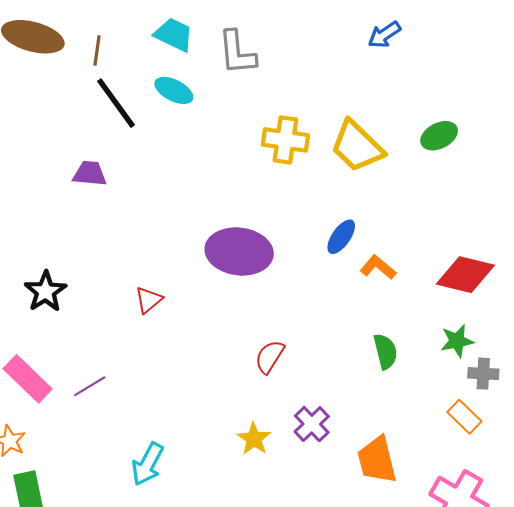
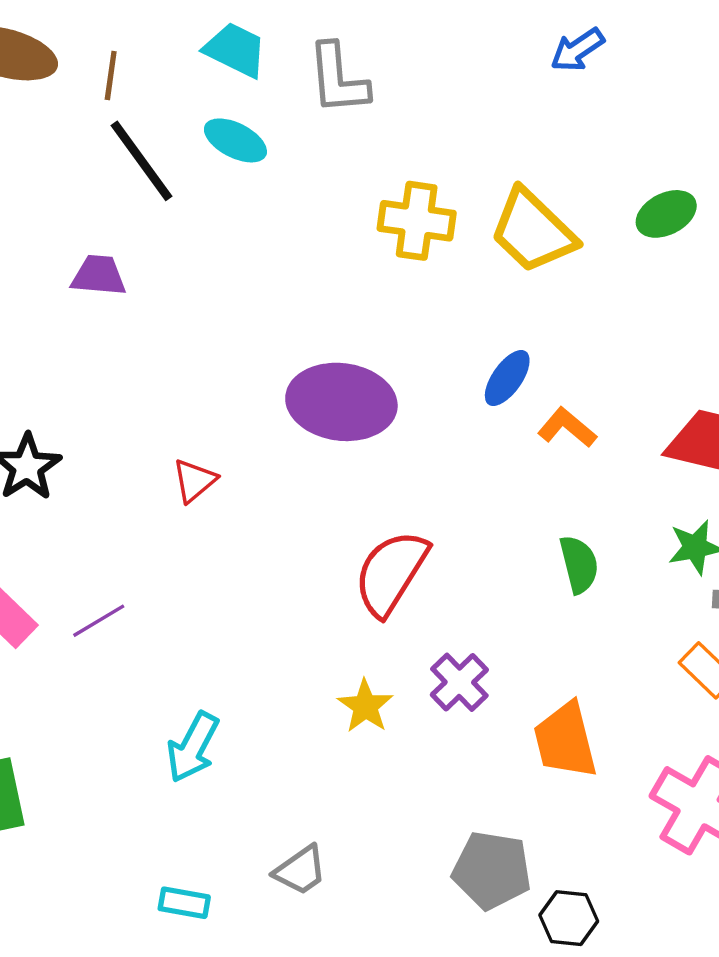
red semicircle: (270, 357) -> (391, 573), size x1.6

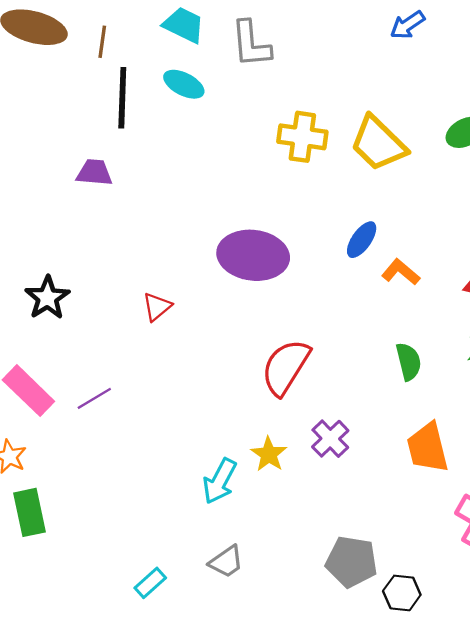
black line: (141, 161) -> (122, 98), turned 38
orange trapezoid: (565, 740) -> (428, 448), moved
cyan arrow: (193, 747) -> (220, 481), moved
cyan rectangle: (184, 903) -> (150, 583), turned -52

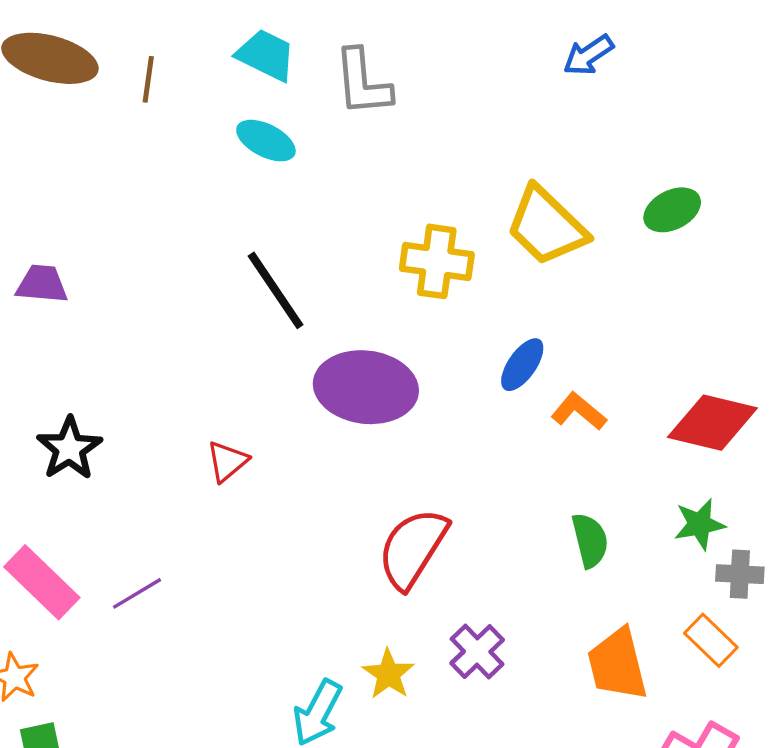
black line: (122, 98) -> (276, 290), moved, turned -36
yellow cross: (302, 137) -> (437, 261), moved
purple trapezoid: (94, 173) -> (42, 284), moved

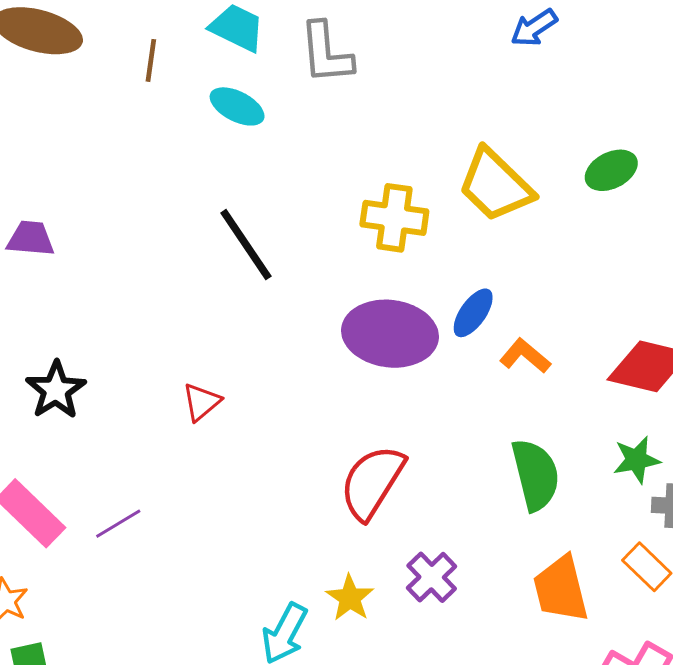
brown line: (148, 79) -> (151, 60), moved
purple ellipse: (366, 387) -> (390, 334), moved
green semicircle: (590, 540) -> (535, 475), size x1.4

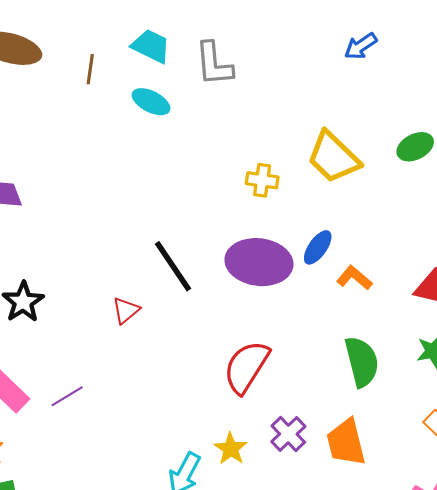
yellow cross: (394, 218) -> (262, 180), size x0.7
black line: (246, 245) -> (173, 266), moved
orange trapezoid: (561, 589) -> (346, 442), moved

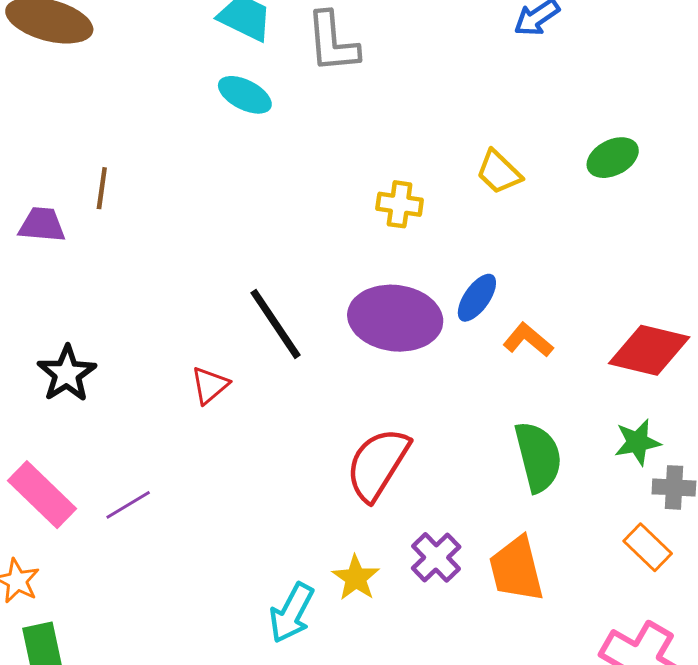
brown line: (90, 69) -> (102, 188), moved
yellow trapezoid: (333, 157) -> (499, 172), size x0.6

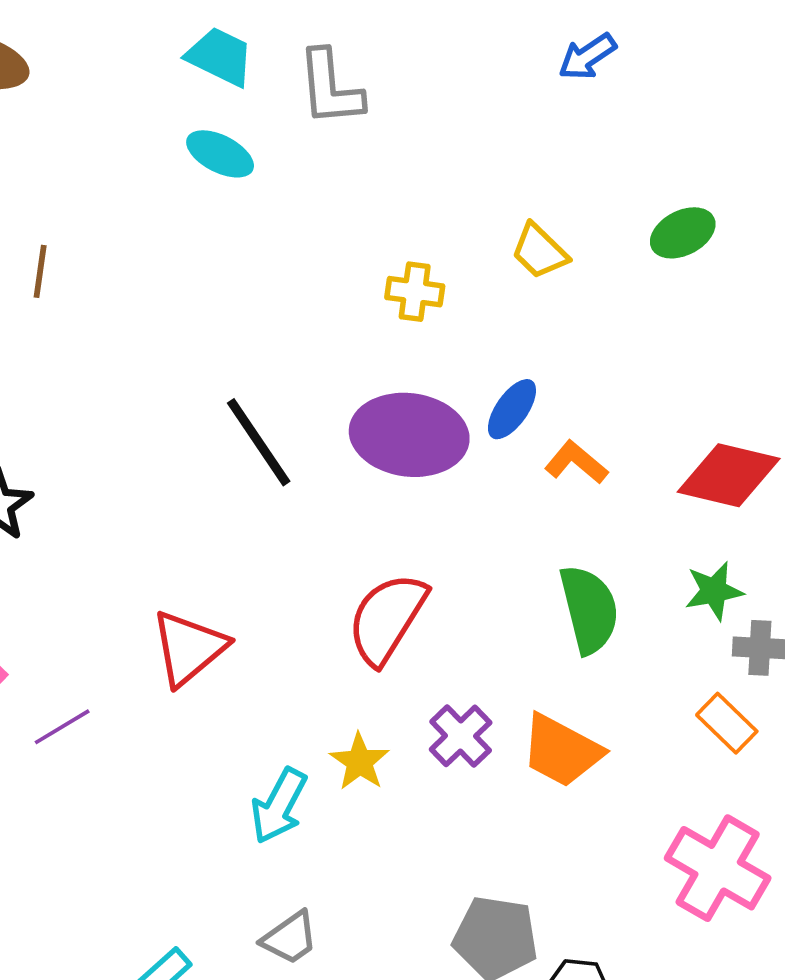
red triangle: (210, 385) -> (189, 648), moved, size x1.6
purple line: (128, 505) -> (62, 727), moved
orange trapezoid: (516, 569) -> (562, 751), turned -48

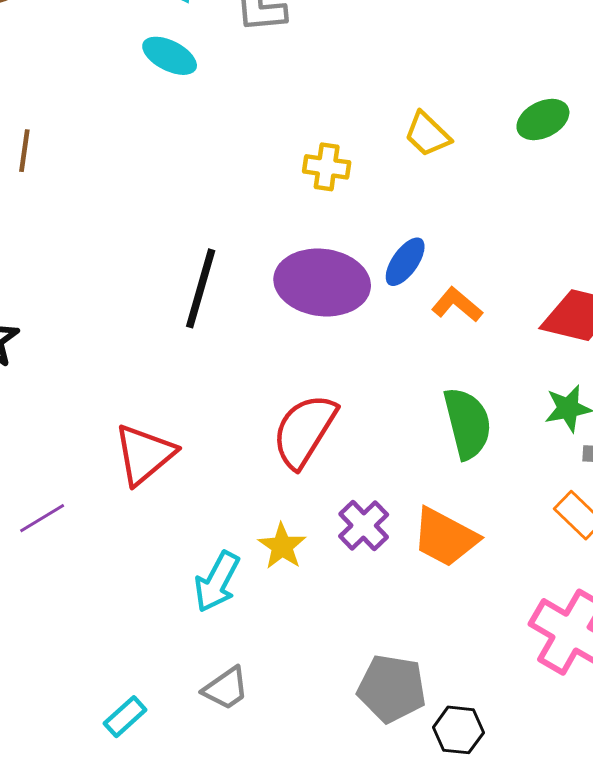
black line: (259, 442) -> (201, 288), turned 50

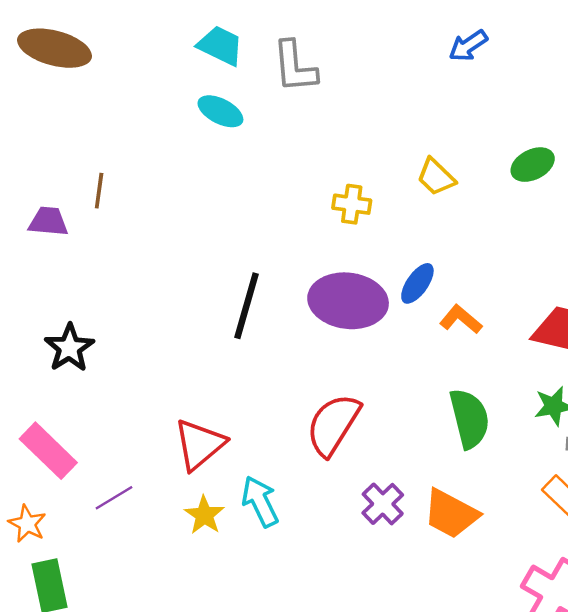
yellow star: (282, 546) -> (204, 515), moved
cyan arrow: (217, 582) -> (260, 501), moved, turned 126

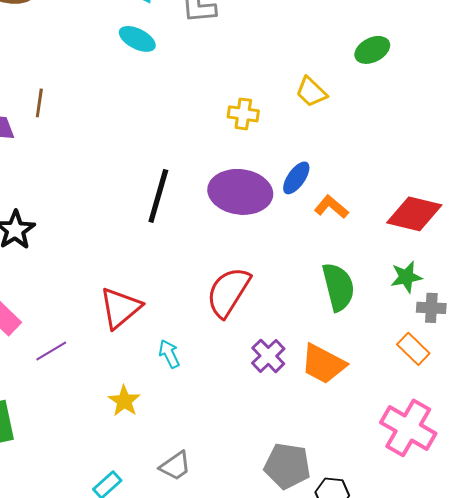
green ellipse: (533, 165) -> (372, 50), moved
cyan arrow: (260, 501) -> (169, 354), size x0.7
yellow star: (204, 515) -> (124, 401), moved

